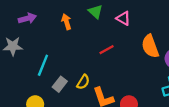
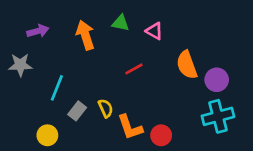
green triangle: (95, 12) -> (121, 23), turned -32
orange arrow: (66, 22) -> (85, 35), size x1.5
yellow semicircle: (83, 82) -> (106, 108), turned -56

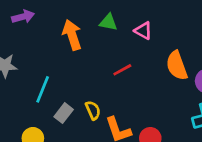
purple arrow: (38, 31) -> (23, 17), moved

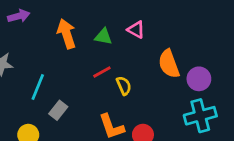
green triangle: (108, 22) -> (103, 37), moved
red line: (122, 70) -> (102, 72), moved
yellow semicircle: (93, 110) -> (124, 86), moved

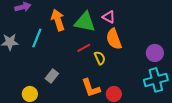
green triangle: (103, 37) -> (85, 22), size x1.6
orange semicircle: (169, 64) -> (114, 39), moved
cyan line: (38, 87) -> (37, 38), moved

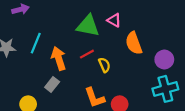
orange arrow: (58, 20) -> (59, 58), moved
orange semicircle: (114, 39) -> (134, 43), moved

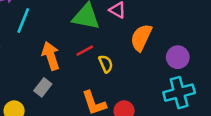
cyan line: (36, 43) -> (23, 21), moved
orange semicircle: (134, 43) -> (141, 38), turned 45

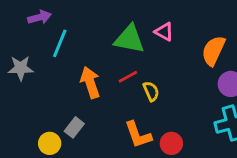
orange semicircle: (141, 38) -> (213, 51), moved
gray rectangle: (43, 87) -> (74, 127), moved

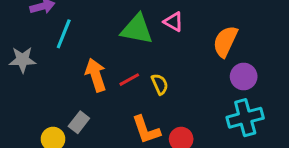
red line: (128, 77) -> (129, 80), moved

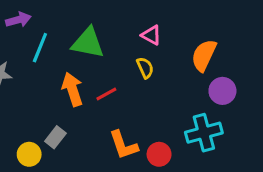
green triangle: (137, 29) -> (88, 43), moved
yellow semicircle: (160, 84) -> (145, 68), moved
cyan cross: (245, 118) -> (204, 133), moved

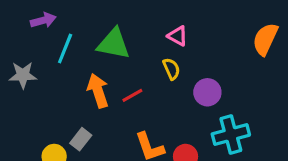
orange semicircle: (204, 55) -> (265, 39), moved
purple circle: (222, 91) -> (207, 92), moved

